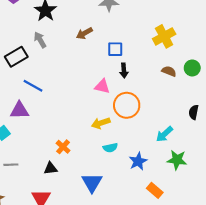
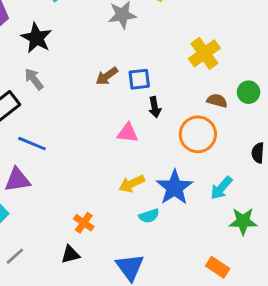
brown arrow: (84, 33) -> (107, 76), moved
orange circle: (127, 105) -> (198, 134), moved
blue star: (138, 161) -> (174, 187), moved, size x1.4
gray line: (11, 165) -> (15, 256), turned -32

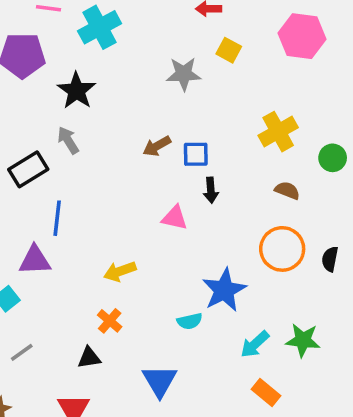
green circle: (249, 92) -> (333, 158), moved
orange circle: (198, 134) -> (282, 249), moved
blue line: (32, 144) -> (57, 218), turned 68
yellow arrow: (132, 184) -> (120, 271), moved
cyan arrow: (221, 188) -> (255, 344), moved

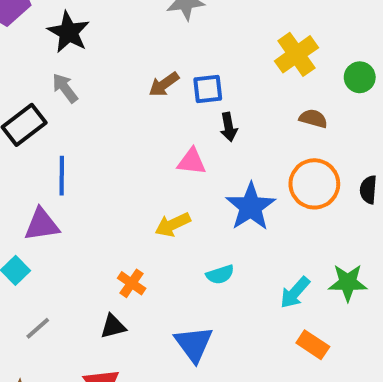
yellow arrow: (120, 271) -> (173, 225), moved
blue star: (224, 290) -> (251, 207), moved

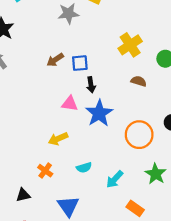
orange circle: (314, 184) -> (139, 135), moved
blue star: (251, 207) -> (99, 113), moved
orange cross: (132, 283) -> (45, 171), moved
green star: (348, 283) -> (156, 174), turned 30
cyan arrow: (295, 293) -> (115, 179), moved

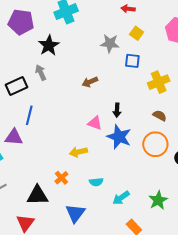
blue square: (80, 63) -> (132, 61), moved
blue star: (99, 113) -> (119, 137), turned -30
orange circle: (139, 135) -> (155, 144), moved
black triangle: (23, 195) -> (38, 195), size x1.6

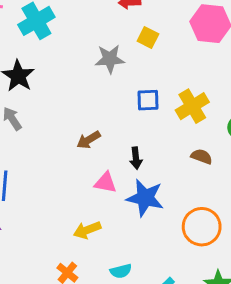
blue square: (132, 61) -> (148, 100), moved
brown arrow: (90, 82) -> (89, 140), moved
orange circle: (155, 144) -> (202, 227), moved

